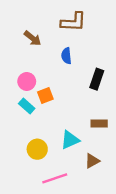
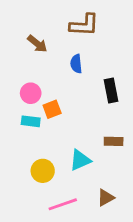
black rectangle: (97, 79) -> (111, 91), turned -30
cyan rectangle: (27, 106) -> (31, 121), turned -35
brown triangle: (92, 161) -> (106, 198), moved

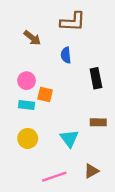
orange square: (52, 109) -> (45, 95), turned 35
cyan triangle: (80, 160) -> (69, 138), turned -42
yellow circle: (43, 171) -> (28, 138), moved

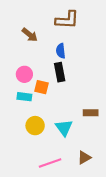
black rectangle: (96, 78) -> (60, 72), moved
yellow circle: (28, 138) -> (35, 126), moved

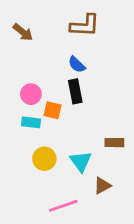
brown arrow: (30, 35) -> (23, 32), moved
blue semicircle: (61, 51) -> (77, 65), turned -40
brown triangle: (84, 158) -> (102, 186), moved

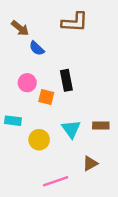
blue semicircle: (77, 65) -> (37, 48), moved
cyan rectangle: (31, 122) -> (13, 121), moved
cyan triangle: (81, 161) -> (71, 129), moved

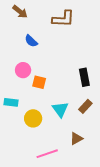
brown arrow: (20, 28) -> (20, 12), moved
black rectangle: (66, 80) -> (84, 77), moved
brown rectangle: (101, 125) -> (85, 106), turned -48

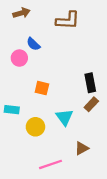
brown arrow: (20, 12) -> (21, 13), turned -56
pink circle: (23, 70) -> (19, 58), moved
brown rectangle: (85, 106) -> (91, 104), moved

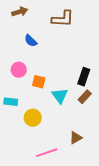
pink circle: (19, 58) -> (19, 70), moved
black rectangle: (90, 83) -> (84, 77), turned 30
cyan triangle: (64, 117) -> (60, 96), moved

